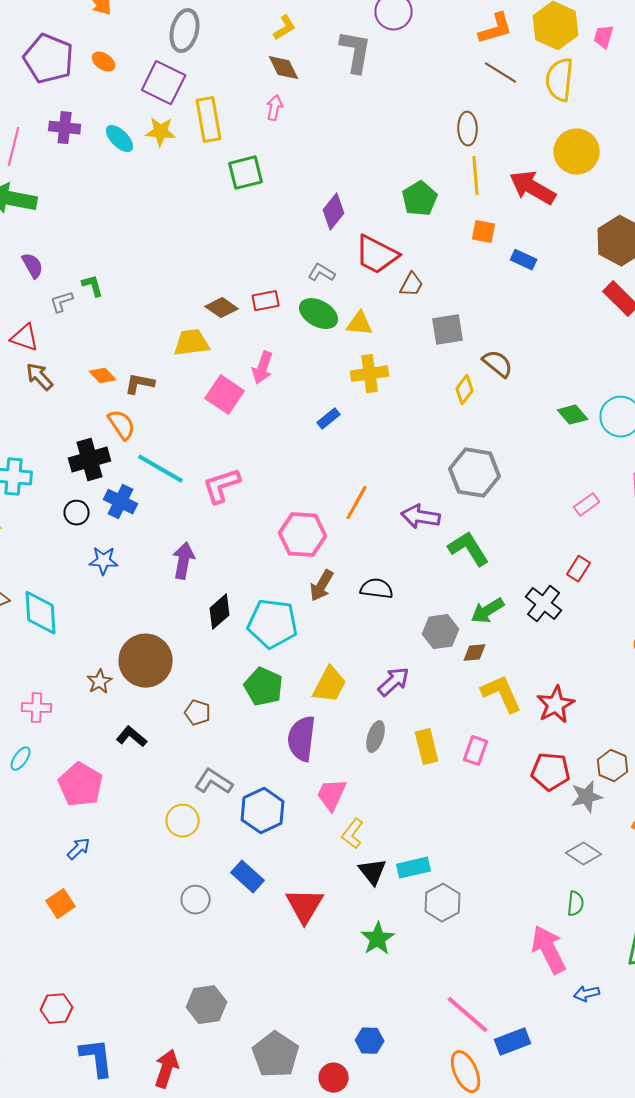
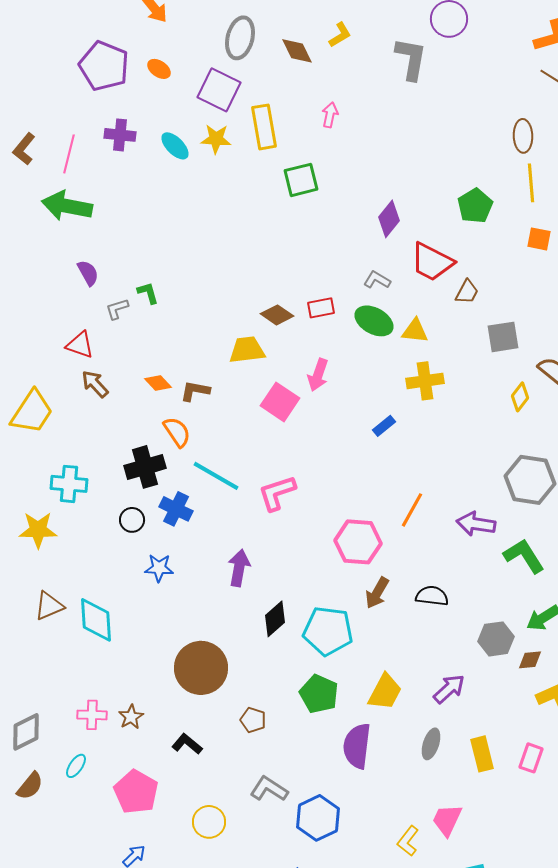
brown diamond: (284, 68) -> (297, 51), moved
brown star: (100, 682) -> (131, 717), moved
pink trapezoid: (332, 795) -> (447, 820), moved
yellow circle: (183, 821) -> (209, 822), moved

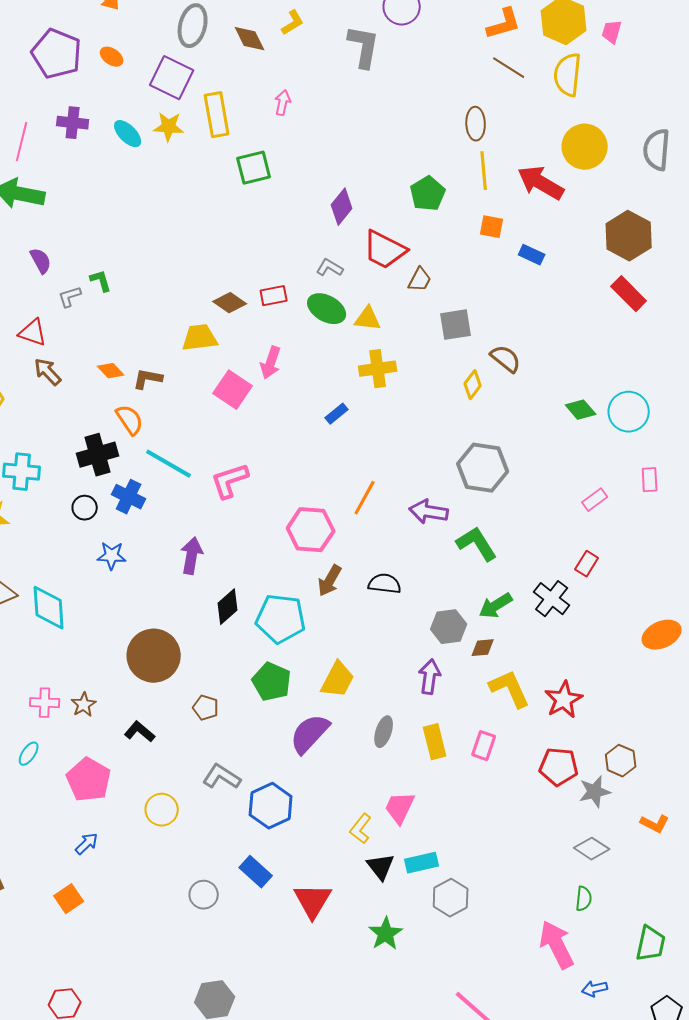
purple arrow: (449, 689) -> (430, 677), moved, turned -40
purple semicircle: (357, 746) -> (310, 734), turned 36

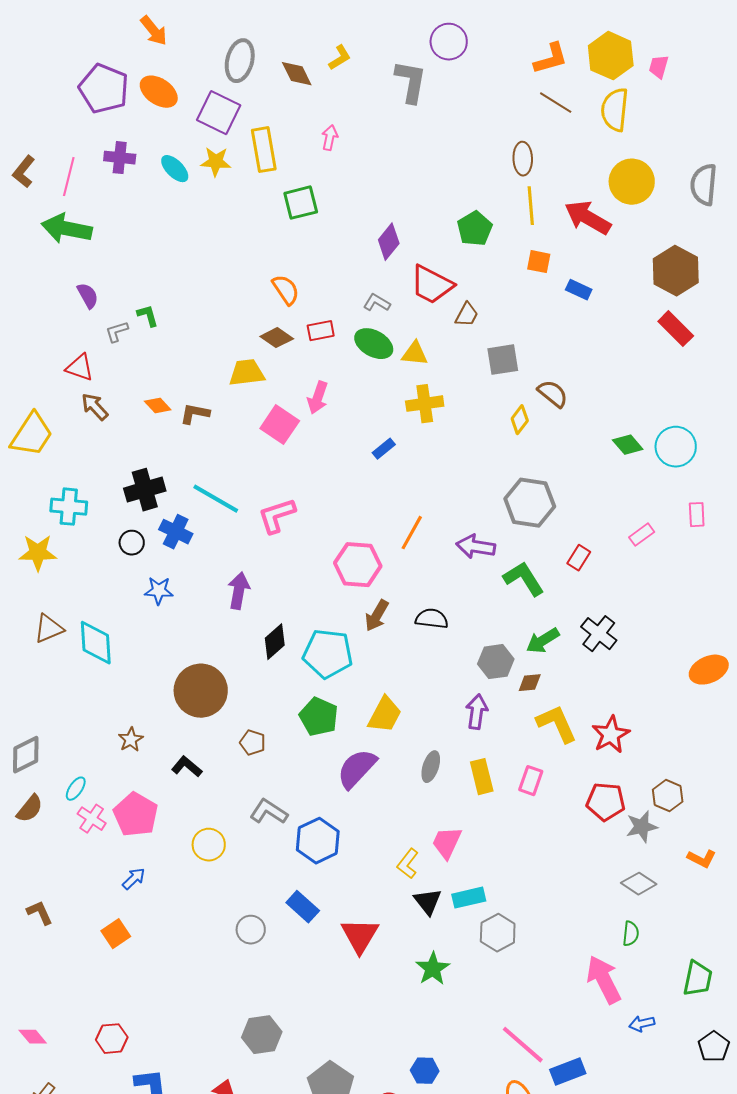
orange ellipse: (112, 57) -> (159, 92), size x1.6
orange semicircle: (130, 420) -> (286, 290), moved
red rectangle: (587, 564) -> (579, 558), moved
pink cross: (45, 703) -> (92, 819), moved, turned 32

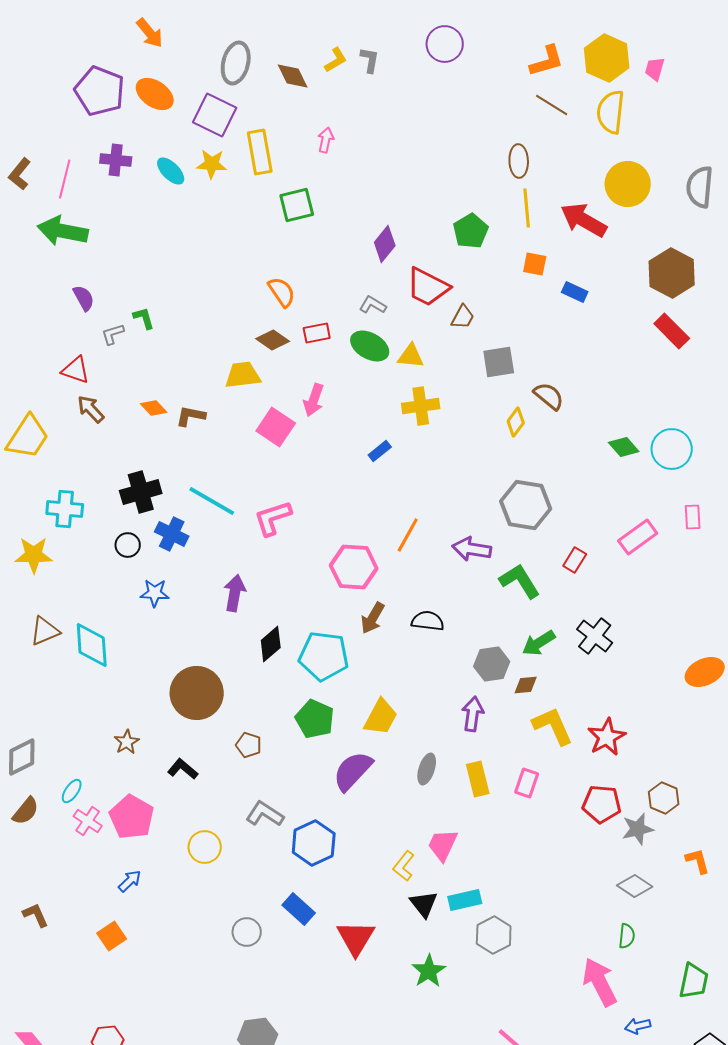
gray L-shape: (411, 82) -> (370, 60), moved, size x0.6
pink rectangle: (642, 535) -> (638, 537), size x1.5
orange L-shape: (702, 859) -> (698, 861), turned -132

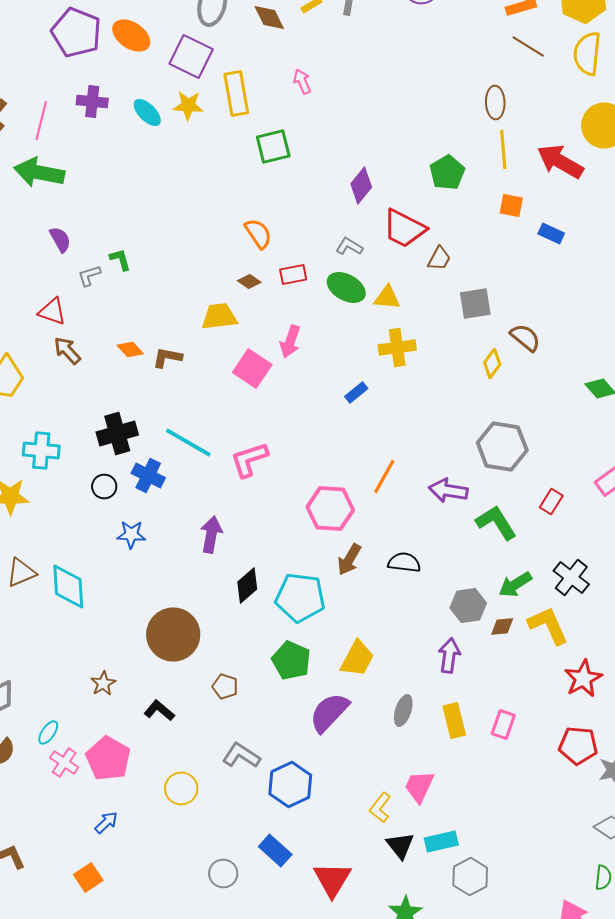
pink arrow: (326, 140) -> (302, 82), turned -35
brown diamond: (273, 340) -> (249, 282), size x0.7
yellow L-shape: (553, 726) -> (548, 626), moved

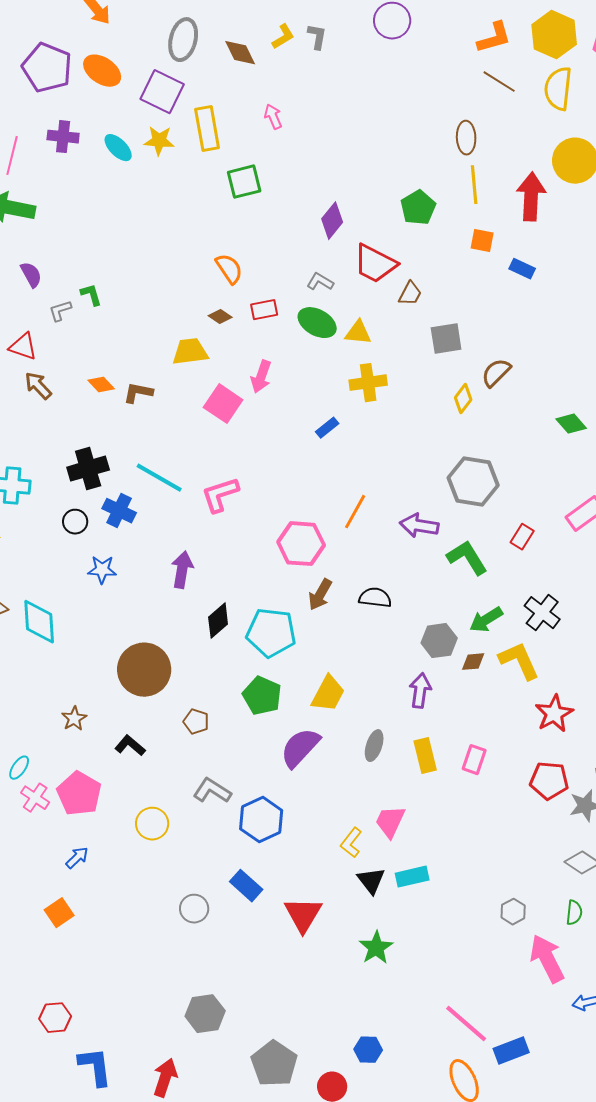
red arrow: (560, 162) -> (531, 197), turned 63
brown semicircle: (525, 338) -> (496, 373), turned -84
gray hexagon: (470, 876) -> (513, 912), moved, size x0.7

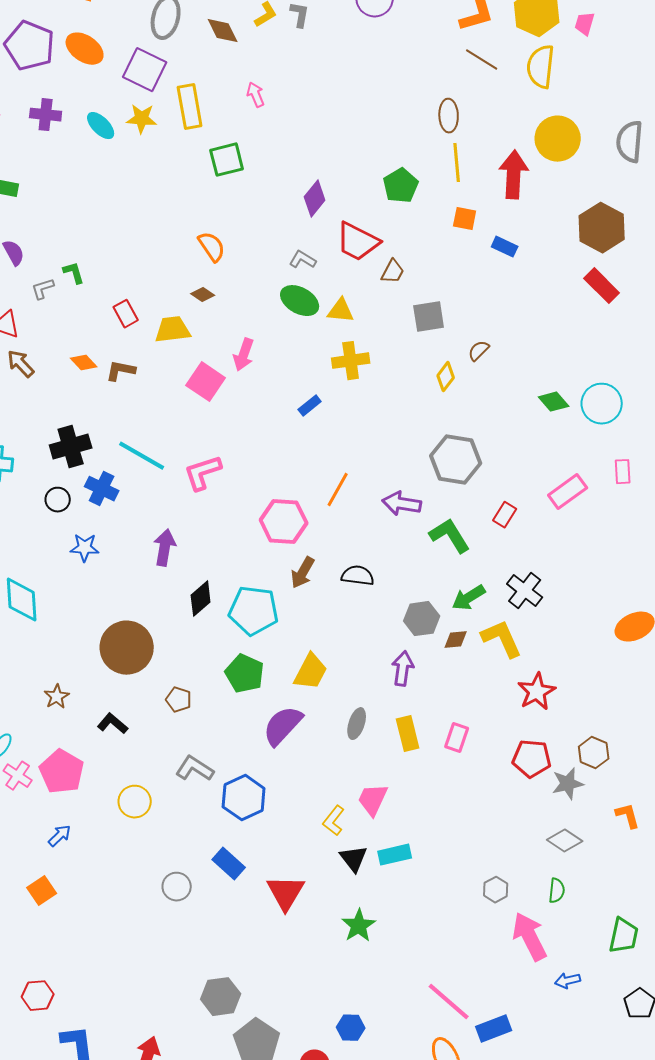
red rectangle: (264, 310) -> (126, 314), moved, turned 72
brown semicircle: (496, 373) -> (479, 351), size x0.7
gray hexagon: (205, 1014) -> (221, 997), moved

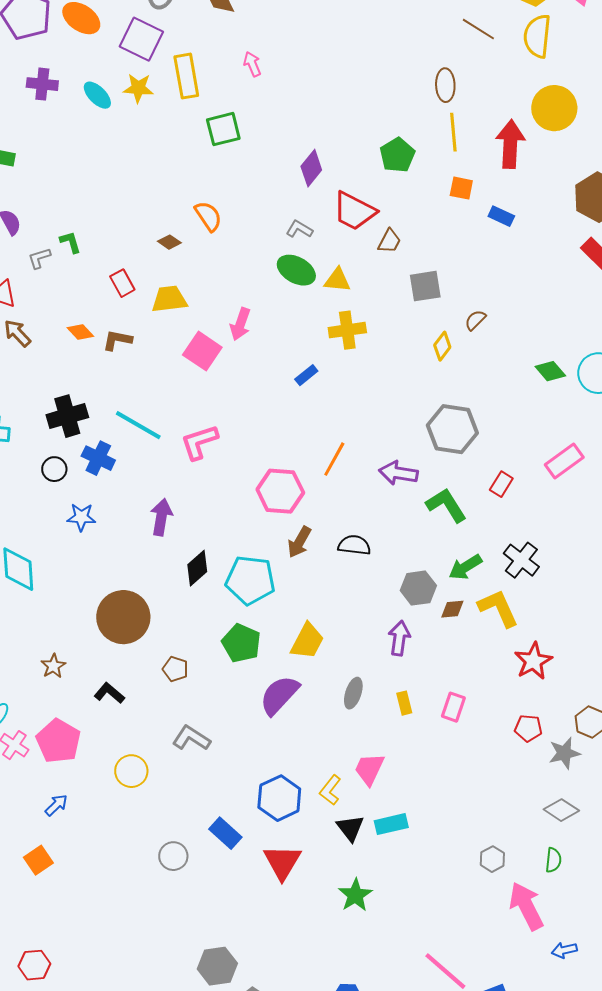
brown diamond: (203, 295) -> (169, 242), moved
yellow rectangle: (408, 734) -> (404, 703), size x0.7
red pentagon: (532, 759) -> (528, 728), size x0.7
blue hexagon: (244, 798) -> (279, 798), moved

